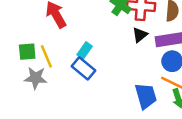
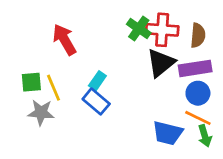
black triangle: (140, 35) -> (161, 63), size x1.6
blue trapezoid: (146, 96) -> (168, 133), turned 120

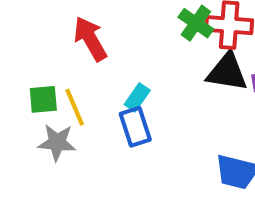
black triangle: (161, 63) -> (227, 72), turned 48
blue rectangle: (96, 101) -> (135, 127), turned 32

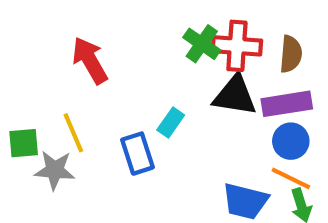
cyan rectangle: (137, 97) -> (171, 122), moved
green square: (43, 99) -> (24, 143), moved

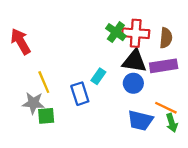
red arrow: (90, 60) -> (21, 41), moved
blue circle: (291, 141) -> (133, 83), moved
green square: (24, 143) -> (46, 116), moved

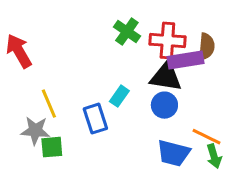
green cross: (116, 32) -> (127, 31), moved
purple rectangle: (164, 66) -> (185, 60), moved

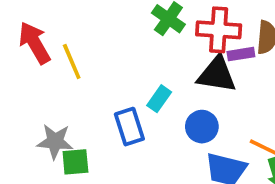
purple rectangle: (185, 60) -> (241, 54), size x0.6
yellow line: (49, 104) -> (72, 61), moved
blue circle: (164, 105) -> (202, 127), moved

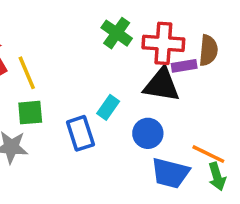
green square: (75, 162) -> (30, 113), moved

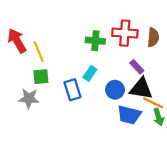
green cross: (117, 33) -> (95, 41), moved, turned -30
purple rectangle: (184, 66) -> (137, 67), moved, turned 56
black triangle: (162, 85) -> (141, 89), moved

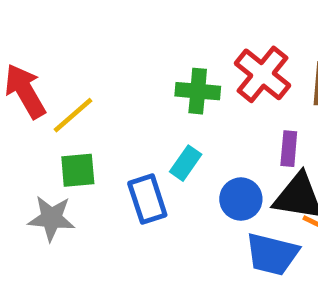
red cross: (125, 33) -> (262, 74), turned 35
yellow line: (39, 52) -> (73, 115), turned 72
purple rectangle: (137, 67) -> (289, 149), turned 48

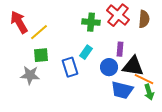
purple rectangle: (289, 149) -> (120, 49), moved

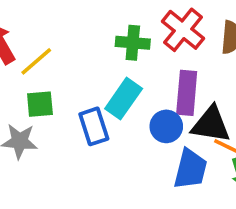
purple rectangle: (120, 49) -> (187, 93), size x1.6
cyan rectangle: (86, 52) -> (124, 99), size x1.5
blue trapezoid: (122, 90) -> (190, 169), turned -90

